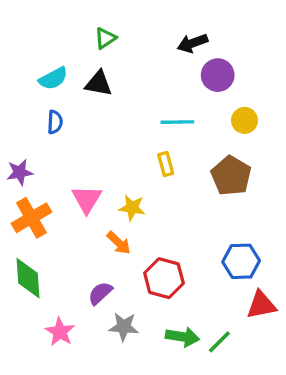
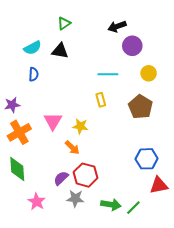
red hexagon: (164, 278) -> (85, 175), moved

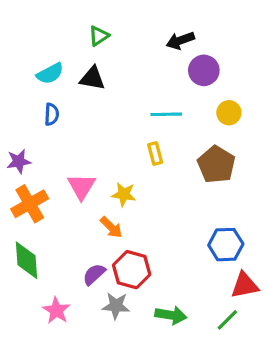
green line: (133, 208) -> (227, 320), moved

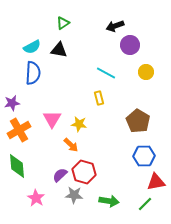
blue semicircle: (52, 114) -> (33, 73), size x1.6
cyan line: (166, 114) -> (106, 73), turned 30
brown pentagon: (216, 165) -> (138, 121), moved

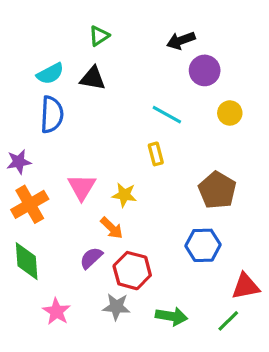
blue hexagon: (144, 156) -> (203, 245), moved
purple semicircle: (60, 175) -> (91, 258), moved

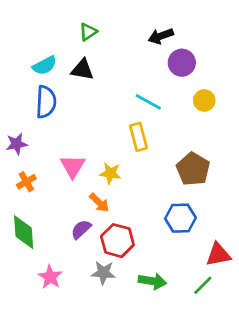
yellow rectangle: (156, 154) -> (138, 137), size x1.4
orange cross: (30, 204) -> (26, 182), size x0.6

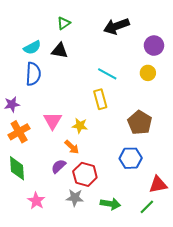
black arrow: (161, 36) -> (116, 26), size x1.4
purple circle: (182, 63) -> (154, 46), moved
orange cross: (26, 182) -> (19, 132), size x1.5

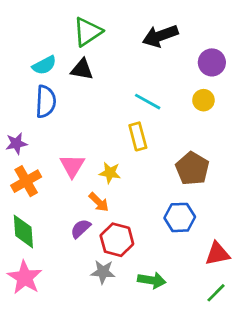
green triangle: (64, 23) -> (88, 32), size x1.6
pink star: (36, 201) -> (25, 277), moved, size x1.4
green line: (147, 207) -> (216, 293), moved

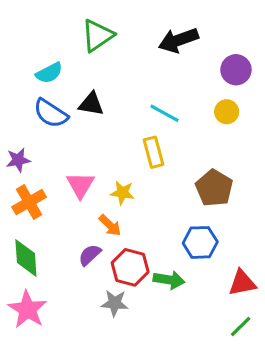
black triangle: (82, 69) -> (91, 104), moved
blue semicircle: (46, 102) -> (51, 113), turned 120
green arrow: (152, 280) -> (169, 280), moved

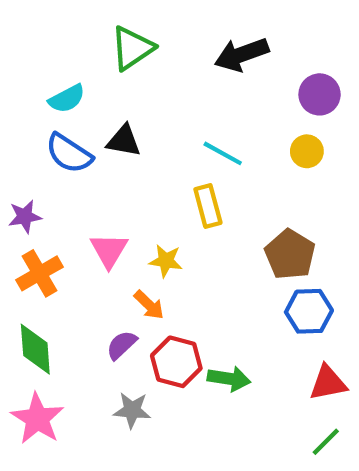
blue hexagon: (200, 242) -> (309, 311), moved
gray star: (115, 303) -> (132, 410), moved

